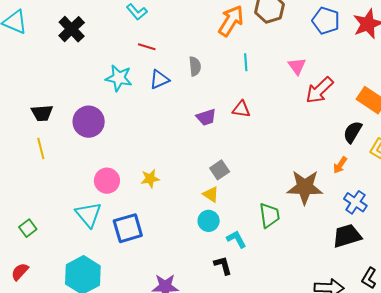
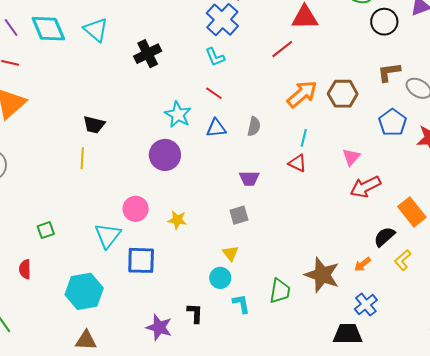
red triangle: (241, 109) -> (297, 163), moved
purple circle: (89, 122) -> (165, 155), moved
gray square: (220, 170) -> (239, 215), moved
black L-shape: (223, 265) -> (195, 313), moved
red semicircle: (20, 272) -> (25, 269), turned -60

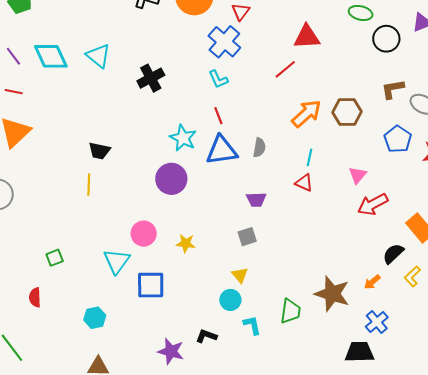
red line: (214, 93) -> (218, 116), turned 36
blue triangle: (216, 128) -> (222, 150), size x1.6
cyan hexagon: (84, 291) -> (95, 318), size x0.6
black L-shape: (195, 313) -> (206, 336), turned -70

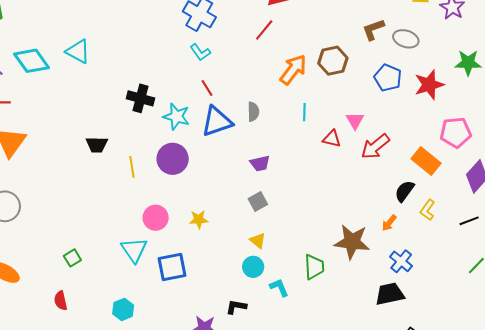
black cross: (151, 78) -> (140, 98), moved, turned -36
red triangle: (304, 183) -> (332, 139), moved
yellow line: (89, 185) -> (132, 167), moved

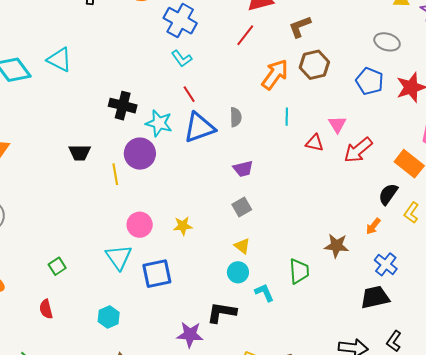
brown L-shape: (373, 29) -> (300, 27), moved
purple circle: (173, 159) -> (140, 154), moved
brown star: (352, 242) -> (336, 246), size x0.7
black L-shape: (236, 307) -> (222, 312), size x1.4

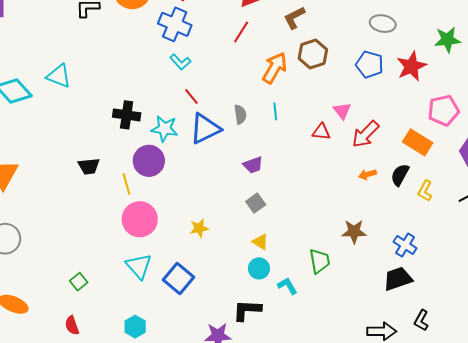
cyan line: (287, 117) -> (275, 111), moved
pink circle: (140, 225) -> (140, 219), moved, size x1.4
orange arrow: (373, 226) -> (367, 174), moved, turned 42
blue square: (157, 274) -> (178, 278), turned -32

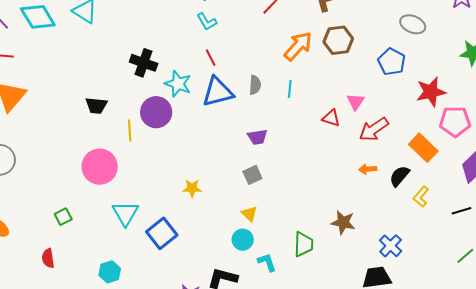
red star: (411, 66) -> (431, 92), moved
pink circle: (140, 219) -> (100, 167), moved

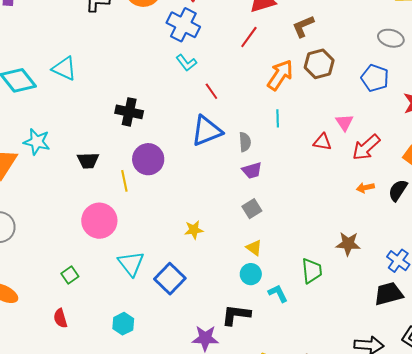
red line: (211, 58) -> (211, 91), moved
cyan star: (178, 84) -> (37, 142), moved
gray semicircle: (255, 85) -> (245, 142), moved

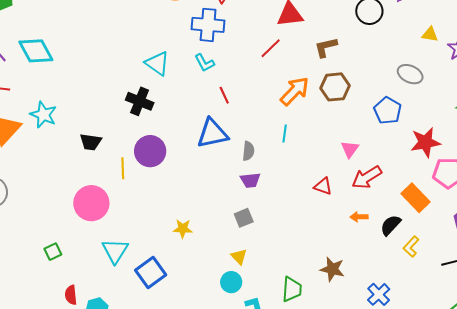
blue cross: (183, 25) -> (208, 25), turned -32
cyan triangle: (64, 68) -> (157, 63), moved
red triangle: (322, 142) -> (323, 186), moved
red semicircle: (60, 318) -> (71, 295), moved

